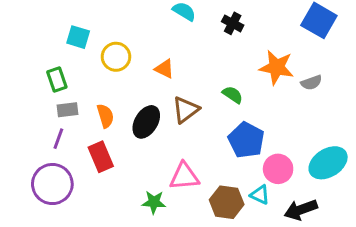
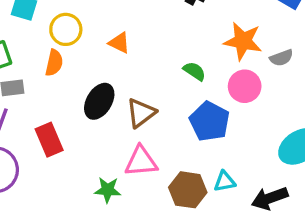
brown triangle: (186, 110) -> (141, 113), moved
orange semicircle: (105, 116) -> (54, 63), moved, turned 30
pink circle: (278, 169) -> (245, 86), moved
cyan triangle: (260, 195) -> (225, 181), turned -35

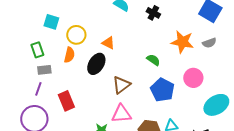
gray semicircle: (281, 58) -> (209, 43), moved
pink circle: (245, 86) -> (193, 78), moved
black ellipse: (99, 101) -> (96, 64), moved

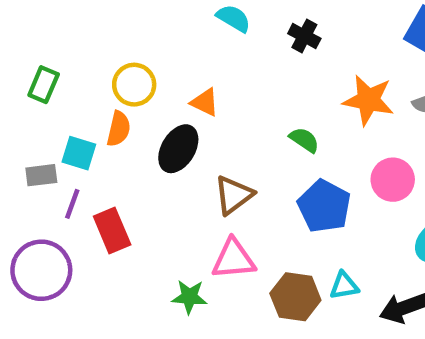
cyan square: (51, 22) -> (79, 153), moved
green rectangle: (37, 50) -> (44, 85), moved, turned 42
gray rectangle: (44, 70) -> (41, 175), moved
purple line: (38, 89) -> (72, 204), moved

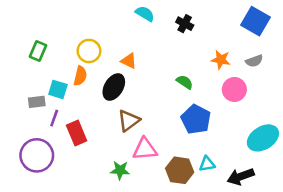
orange star: (368, 100) -> (221, 60), size x0.7
pink circle: (393, 180) -> (234, 89), moved
brown triangle: (234, 195) -> (129, 121), moved

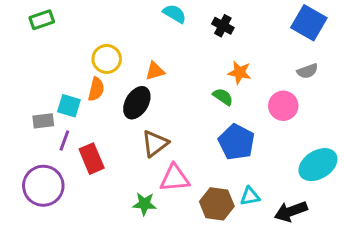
green rectangle: (38, 51) -> (42, 20), moved, turned 48
orange star: (221, 60) -> (239, 73), moved
orange triangle: (129, 61) -> (155, 71), turned -42

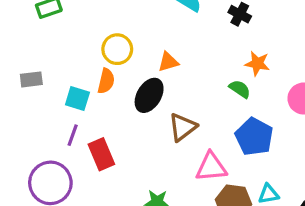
gray rectangle: (43, 121) -> (31, 79), moved
brown triangle: (155, 143) -> (183, 127), moved
pink triangle: (175, 178) -> (211, 167), moved

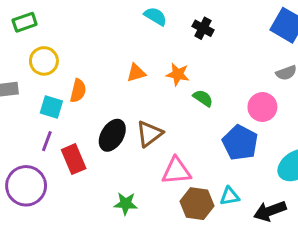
yellow circle: (117, 49) -> (44, 61), moved
orange star: (257, 63) -> (178, 74), moved
black ellipse: (149, 95) -> (112, 135), moved
blue pentagon: (254, 137) -> (240, 143), moved

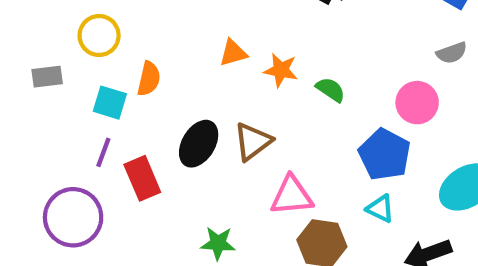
orange star: (178, 74) -> (281, 70), moved
cyan triangle: (230, 196) -> (380, 209), moved, turned 36

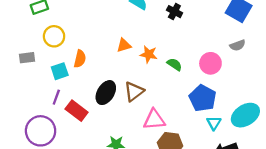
cyan square: (110, 103) -> (60, 71), turned -36
pink circle: (417, 103) -> (210, 63), moved
red rectangle: (142, 178) -> (77, 111), turned -30
cyan triangle: (380, 209) -> (214, 123), moved, turned 35

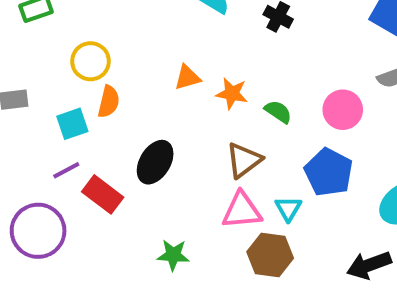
yellow circle: (54, 36) -> (90, 61), moved
brown triangle: (134, 91) -> (244, 160), moved
purple line: (56, 97) -> (66, 170), turned 42
cyan triangle: (214, 123) -> (288, 209), moved

